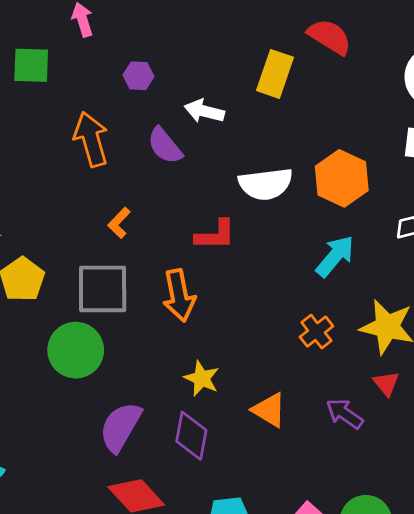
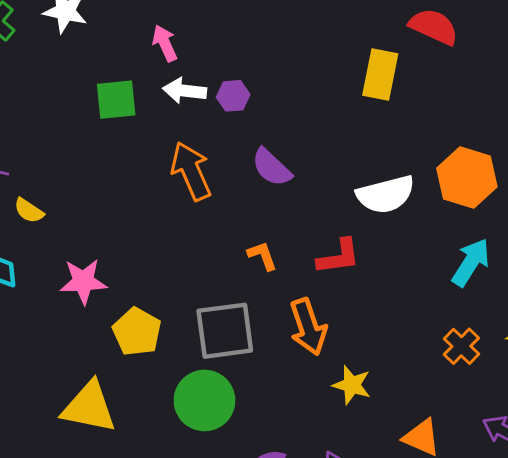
white arrow: (204, 111) -> (185, 91), moved
orange L-shape: (119, 223) -> (262, 256), moved, turned 124
yellow star: (202, 378) -> (352, 385), moved

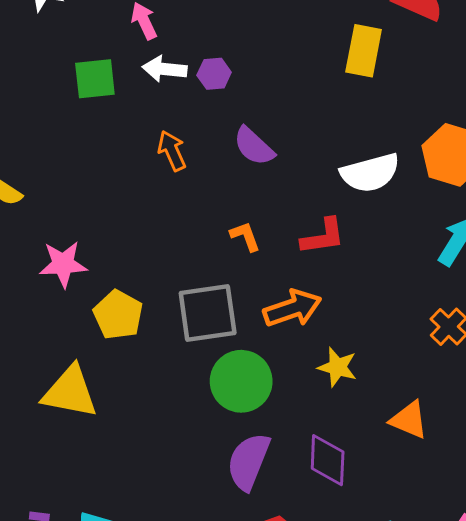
orange arrow: (191, 171) -> (172, 151), size x0.7
orange arrow: (308, 327) -> (292, 308), turned -90
green circle: (204, 400) -> (241, 381), moved

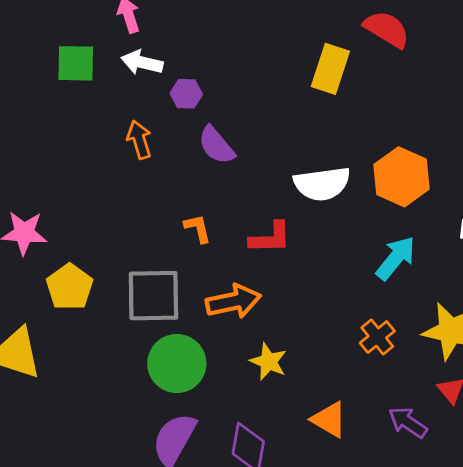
purple hexagon: (214, 74) -> (186, 94), moved

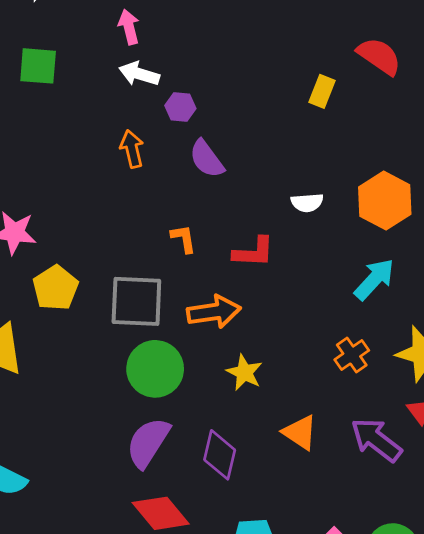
green square: (76, 63) -> (38, 66), moved
yellow rectangle: (330, 69) -> (322, 91), size x0.7
white semicircle: (322, 184) -> (307, 203), size x0.6
purple arrow: (408, 422) -> (376, 440), size x1.4

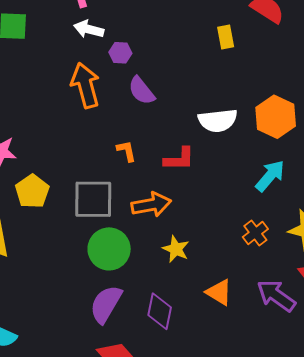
yellow rectangle: (322, 91) -> (226, 37), turned -30
orange arrow: (132, 149) -> (85, 85), size x1.6
white semicircle: (307, 203) -> (218, 121), size x1.6

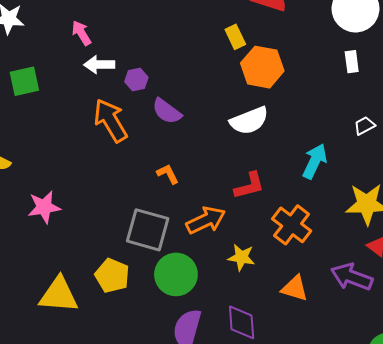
orange hexagon: (276, 117) -> (262, 67), moved
red L-shape: (179, 159) -> (249, 186), moved
yellow pentagon: (32, 191) -> (112, 276), moved
gray square: (93, 199) -> (148, 230), turned 30
orange cross: (255, 233) -> (292, 225), moved, size x1.5

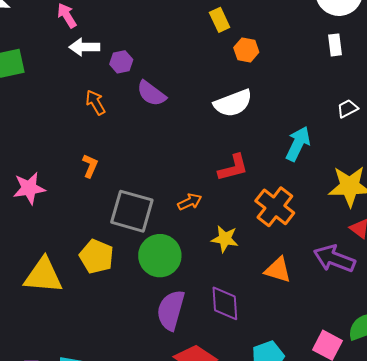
orange hexagon: (262, 67) -> (246, 50), size x0.6
orange arrow: (111, 120) -> (95, 103), size x0.6
orange L-shape: (168, 174) -> (90, 166), moved, turned 50
orange arrow: (206, 220) -> (190, 202), size x0.6

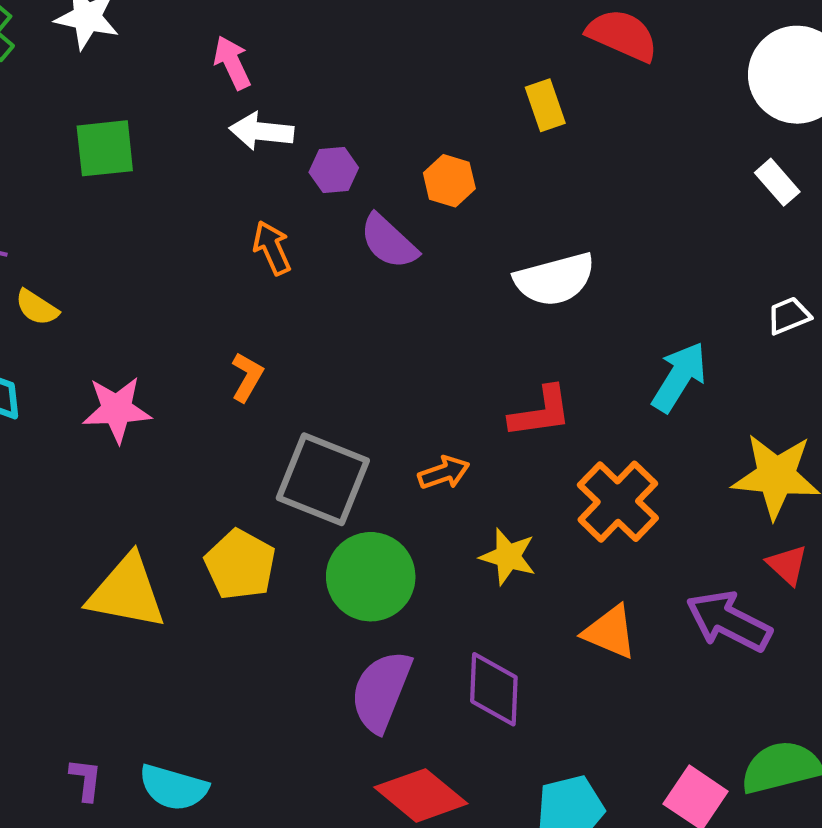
white rectangle: (335, 45) -> (777, 182), turned -40
orange hexagon: (246, 50) -> (449, 181), moved

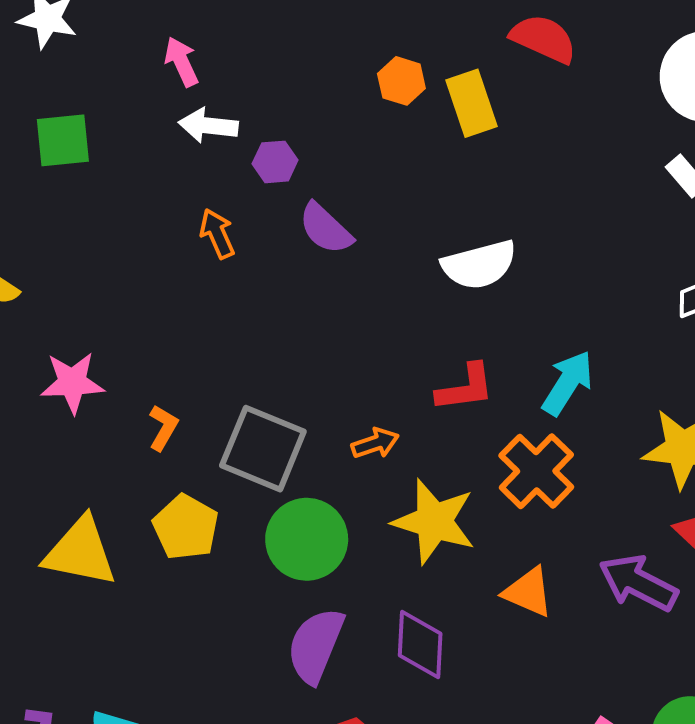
yellow rectangle: (545, 105) -> (472, 103), size x1.4
orange hexagon: (449, 181) -> (401, 81), moved
orange L-shape: (247, 377) -> (163, 428), moved
cyan arrow: (679, 377) -> (568, 383), moved
yellow star: (508, 557) -> (434, 521), size x1.6

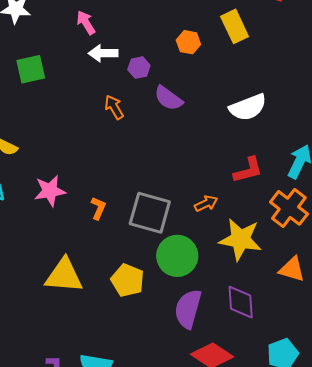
orange hexagon: (401, 81) -> (188, 42), moved
yellow pentagon: (186, 527) -> (128, 280), moved

